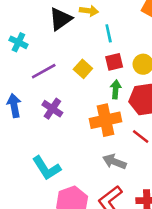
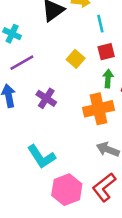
purple line: (44, 71) -> (22, 63), moved

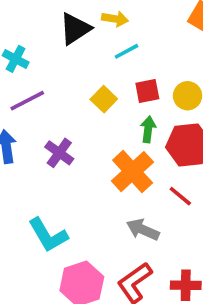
cyan line: (100, 24) -> (127, 51), moved, turned 72
orange cross: (99, 109) -> (133, 172), turned -32

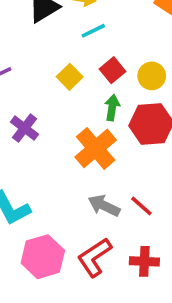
red square: (147, 91) -> (113, 70), turned -30
red line: (180, 196) -> (141, 206), moved

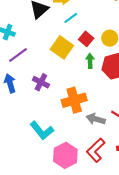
yellow square: (70, 77) -> (62, 47), size x1.5
orange cross: (96, 148) -> (74, 100), moved, turned 35

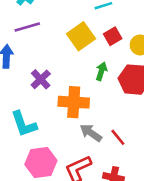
green arrow: (90, 61) -> (101, 71), moved
purple cross: (41, 82) -> (41, 79), moved

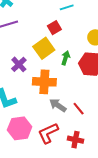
yellow square: (81, 36) -> (44, 48), moved
red square: (113, 36) -> (54, 28), moved

